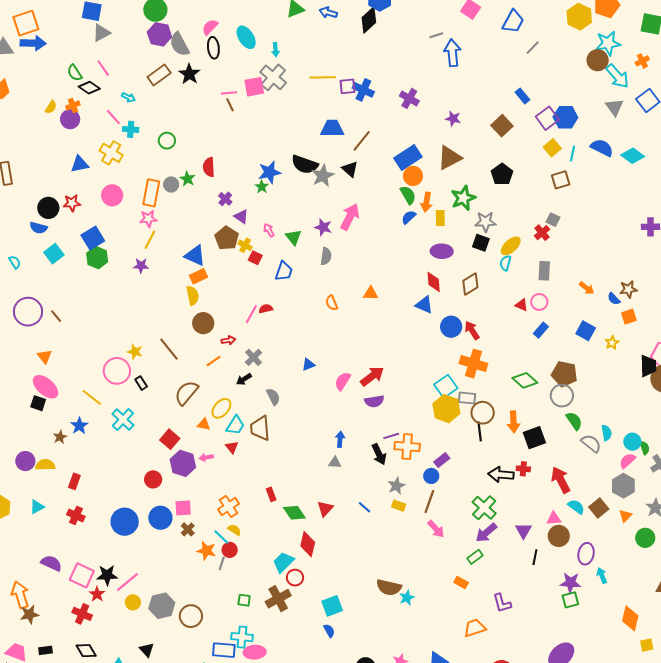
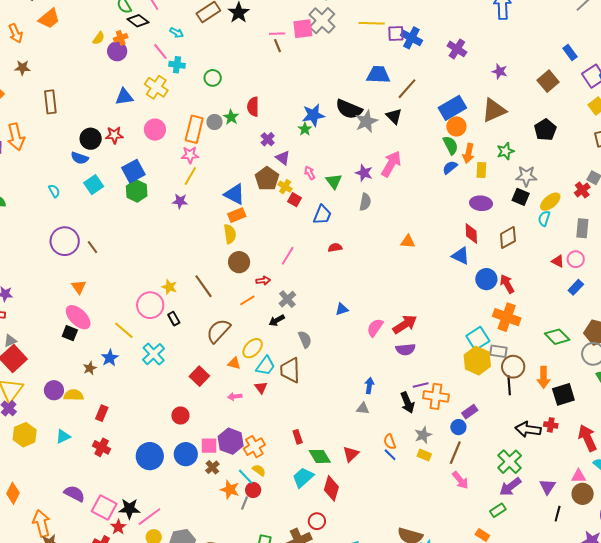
green star: (463, 198) -> (505, 151), size x0.7
orange semicircle: (332, 303) -> (390, 442), moved
red semicircle: (266, 309) -> (335, 248), moved
purple hexagon: (183, 463) -> (231, 441), moved
cyan trapezoid: (283, 562) -> (303, 477), moved

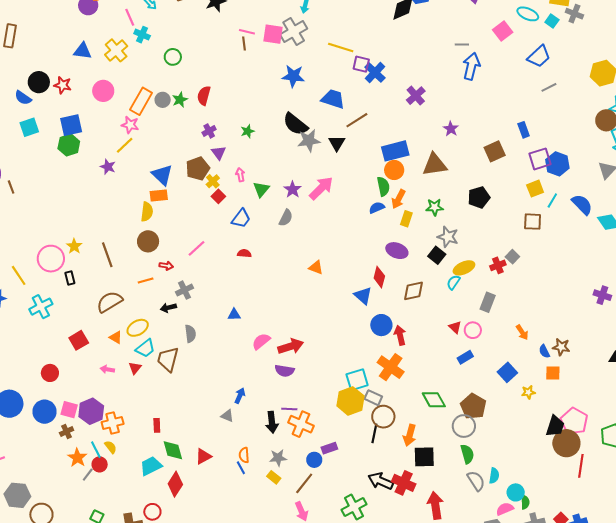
blue star: (313, 115) -> (293, 76), moved
red cross: (551, 425) -> (404, 483), size x1.6

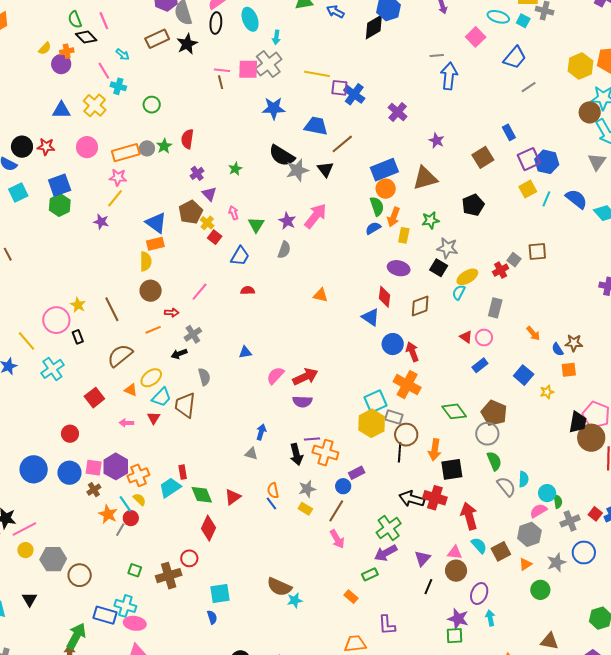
orange rectangle: (141, 101) -> (126, 153), turned 52
brown square: (533, 222) -> (537, 251), moved
cyan trapezoid: (151, 466) -> (170, 488), moved

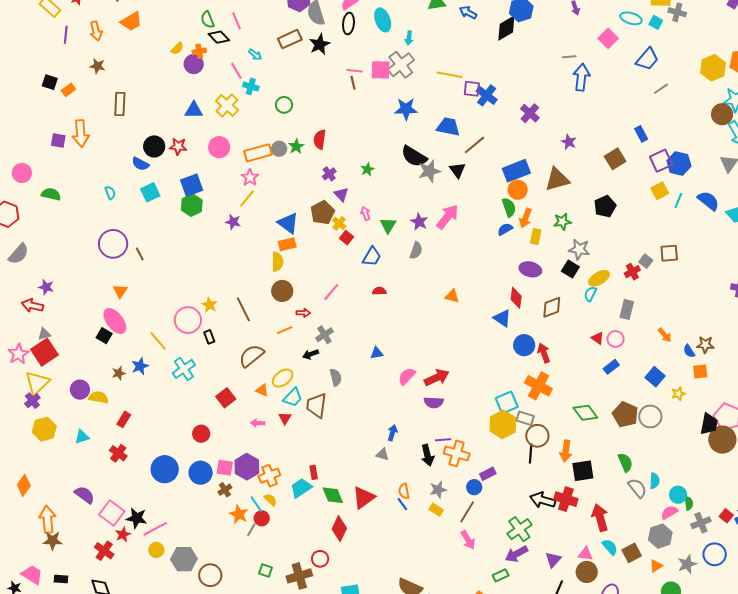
pink star: (118, 177) -> (250, 178), turned 30
gray circle: (487, 434) -> (650, 416), moved
red triangle: (233, 497) -> (364, 498), size x1.4

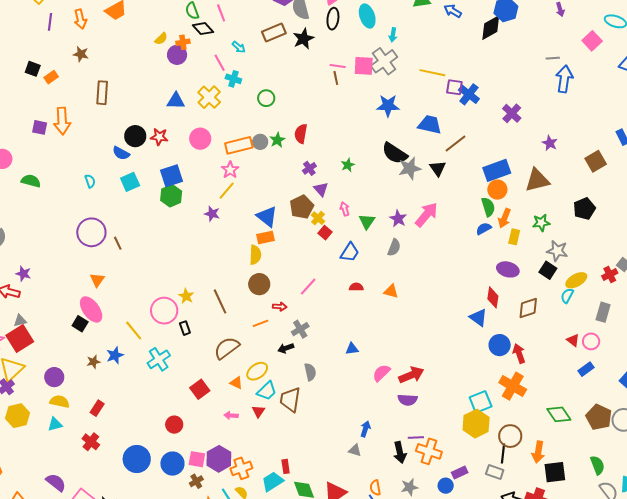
orange triangle: (452, 296) -> (391, 291), moved
yellow semicircle: (99, 397) -> (60, 401), moved
gray rectangle: (525, 418) -> (495, 472), moved

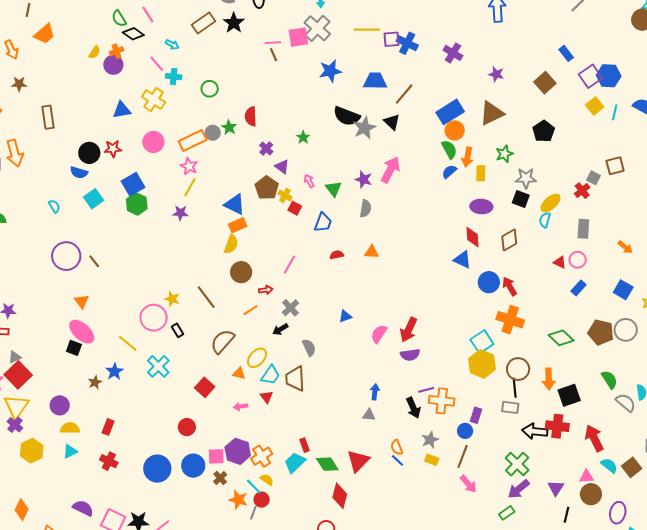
yellow semicircle: (255, 255) -> (231, 244), turned 30
red arrow: (411, 375) -> (409, 330), turned 150
purple rectangle: (460, 473) -> (476, 415), turned -35

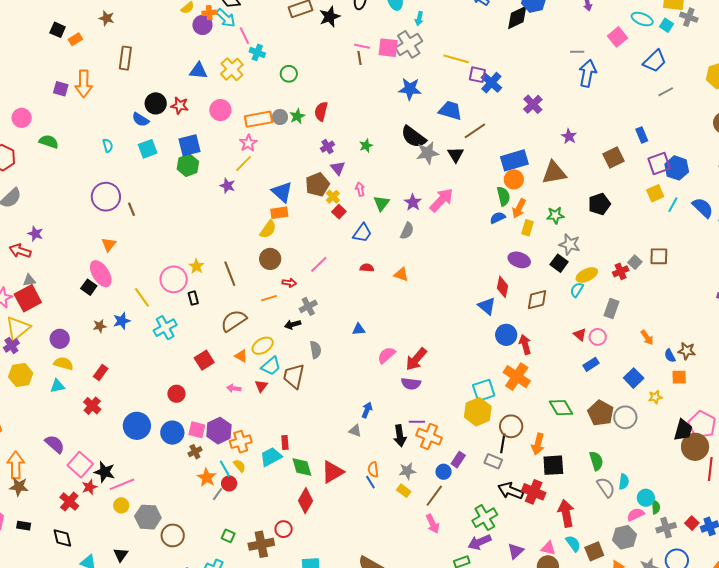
cyan arrow: (172, 44) -> (226, 18), moved, size x1.5

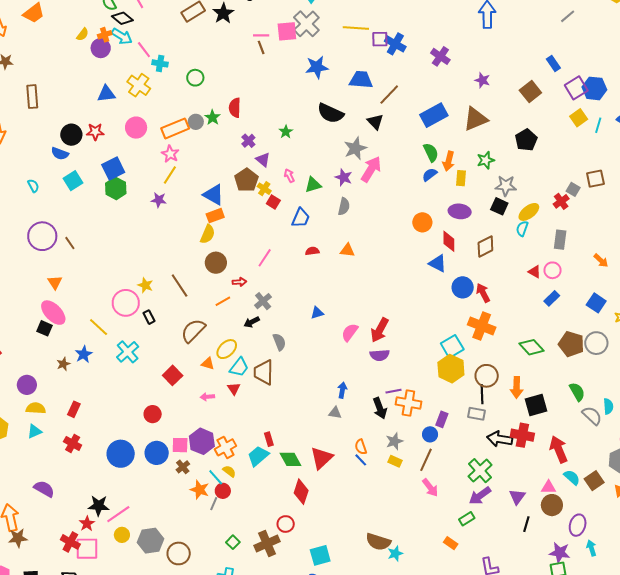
gray star: (428, 153) -> (355, 148), moved
orange circle: (514, 179) -> (422, 222), moved
green triangle: (381, 203) -> (313, 185), turned 48
pink square: (80, 465) -> (87, 549), moved, turned -30
green square: (228, 536) -> (233, 542), turned 32

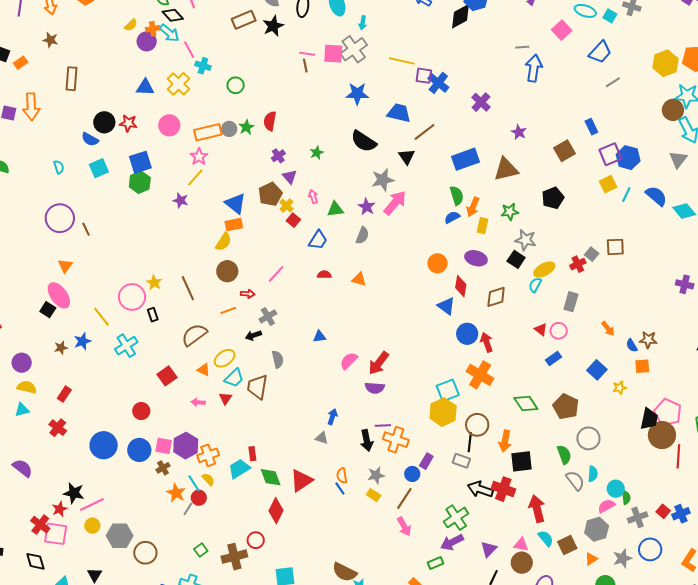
gray circle: (596, 343) -> (588, 438), moved

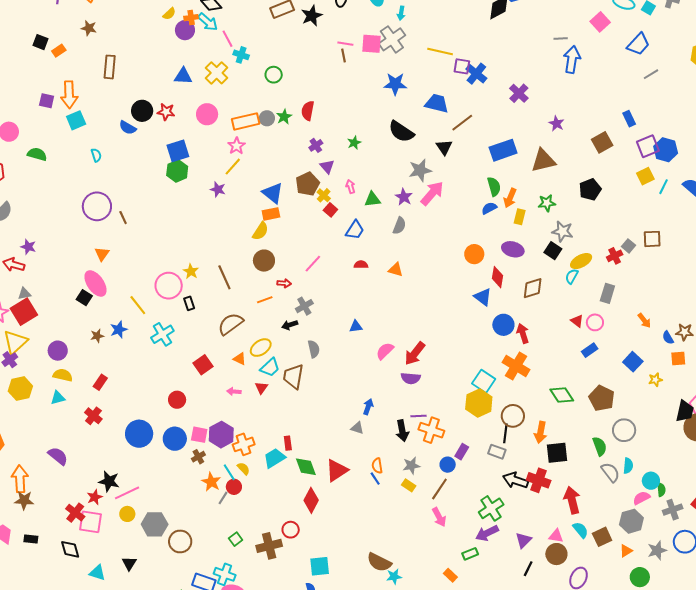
cyan square: (99, 168) -> (76, 120), moved
cyan square: (448, 390) -> (484, 381), turned -35

